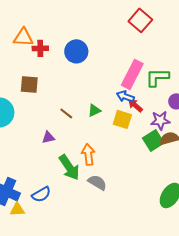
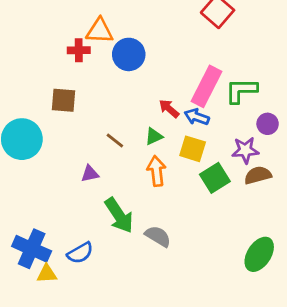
orange triangle: (23, 37) -> (100, 31), moved
red arrow: (135, 105) -> (169, 109), moved
green square: (153, 140) -> (215, 178), moved
orange arrow: (88, 154) -> (156, 171), moved

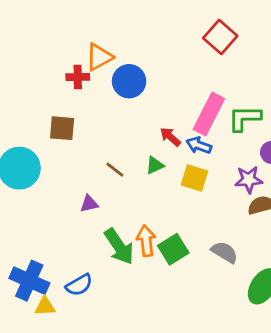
orange triangle: (100, 31) -> (99, 57), turned -32
orange arrow: (156, 171) -> (146, 241), moved
green square: (215, 178) -> (173, 249), moved
gray semicircle: (158, 236) -> (224, 252), moved

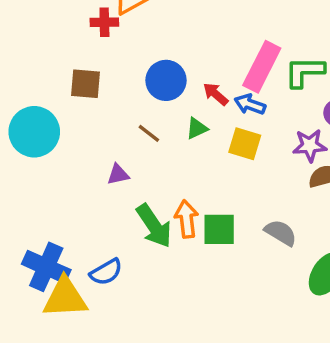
blue circle: (129, 81) -> (166, 80), moved
green square: (173, 249) -> (219, 229), turned 32
yellow triangle: (45, 306) -> (65, 298), size x1.8

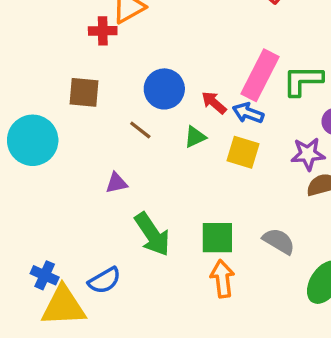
brown line: (149, 133) -> (140, 130), moved
orange arrow: (187, 219) -> (222, 279), moved
blue cross: (46, 267) -> (45, 275), size x0.6

